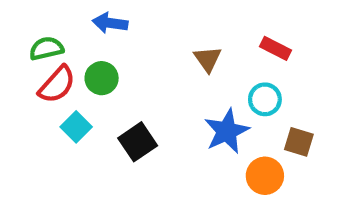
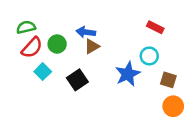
blue arrow: (110, 23) -> (86, 32), moved
brown triangle: (208, 59) -> (92, 46), moved, turned 35
orange circle: (265, 176) -> (173, 106), moved

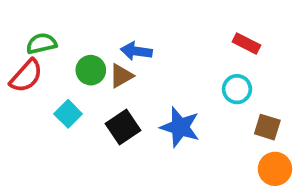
brown triangle: (92, 46) -> (121, 76), moved
red semicircle: (32, 48) -> (26, 76), moved
blue star: (128, 74) -> (180, 127), moved, turned -30

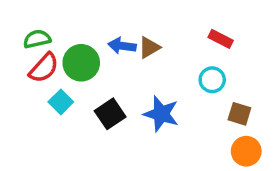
green circle: (91, 70) -> (81, 63), size x1.4
red semicircle: (26, 76) -> (44, 68), moved
brown triangle: (121, 76) -> (149, 47), moved

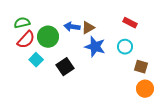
blue star: (161, 114) -> (95, 47), moved

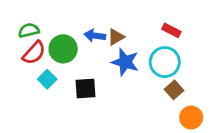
cyan circle: (125, 47) -> (165, 62), size x1.5
black square: (65, 67) -> (86, 88), turned 30
brown square: (141, 67) -> (174, 90), moved, turned 32

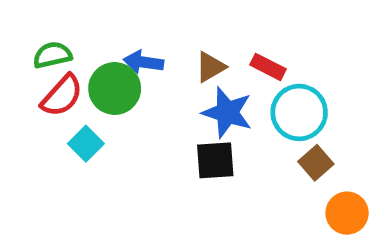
red rectangle: (171, 30) -> (268, 67), moved
blue arrow: (95, 36) -> (143, 62), moved
black square: (86, 88) -> (215, 160), moved

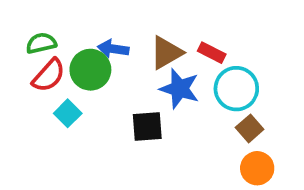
brown triangle: (210, 67) -> (166, 53), size x1.4
black square: (215, 160) -> (147, 127), moved
orange circle: (347, 213) -> (257, 168), moved

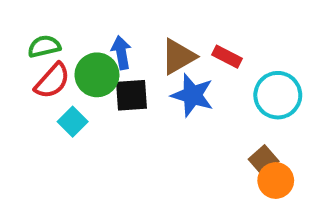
blue arrow: (113, 49) -> (121, 53), turned 72
cyan circle: (236, 89) -> (278, 95), moved
black square: (147, 127) -> (132, 95), moved
brown square: (250, 128) -> (264, 160), moved

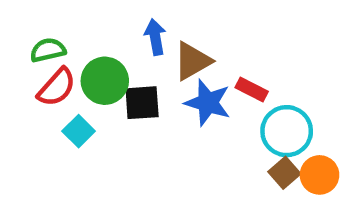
blue arrow: (121, 53) -> (155, 37), moved
red rectangle: (227, 57) -> (252, 89), moved
cyan circle: (278, 95) -> (287, 131), moved
orange circle: (276, 180) -> (319, 175), moved

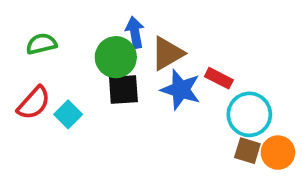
green circle: (105, 81) -> (116, 57), moved
red semicircle: (57, 87) -> (34, 103), moved
brown square: (284, 173) -> (247, 151), turned -32

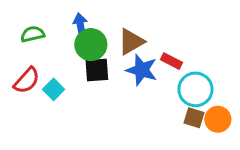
blue arrow: (135, 32) -> (80, 25), moved

